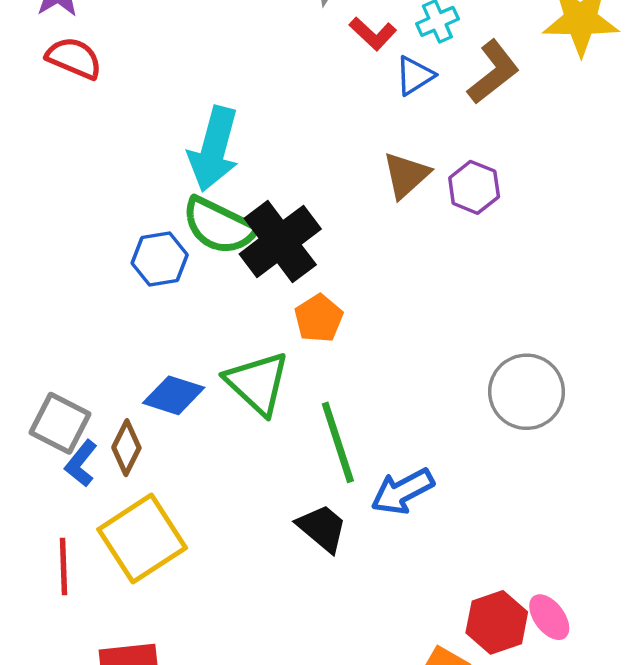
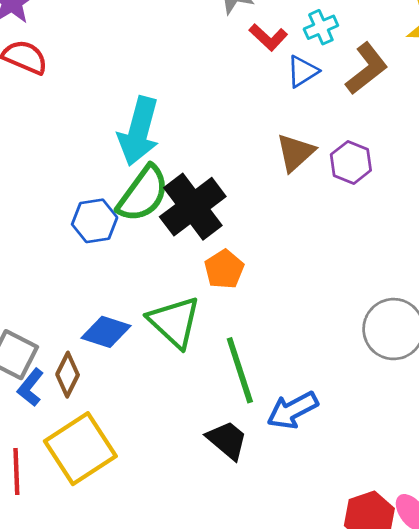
green semicircle: (219, 226) -> (143, 194), turned -80

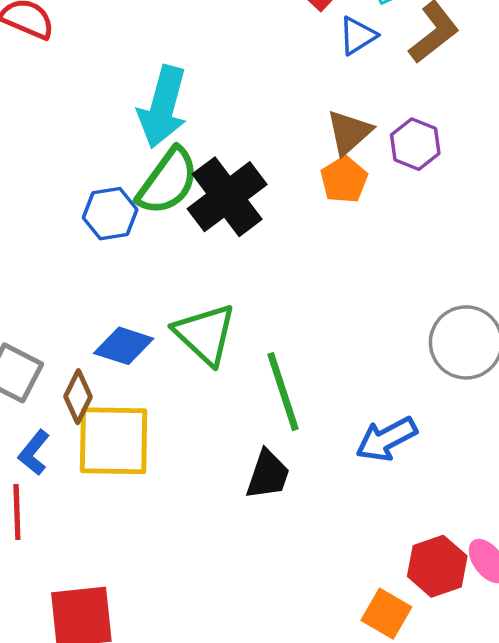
orange pentagon: (224, 269) -> (344, 180), moved
blue L-shape: (31, 387) -> (34, 453), moved
blue arrow: (292, 410) -> (386, 439), moved
black trapezoid: (227, 440) -> (268, 475), turned 69
yellow square: (80, 449) -> (114, 441), moved, turned 34

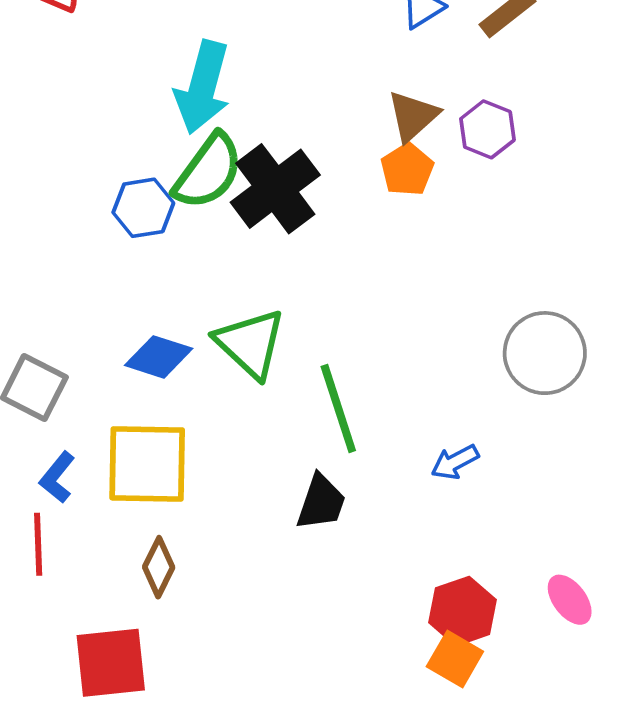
brown diamond: (78, 397) -> (159, 567), moved
blue arrow: (386, 439) -> (455, 462), size x0.7
red hexagon: (437, 566) -> (463, 611), moved

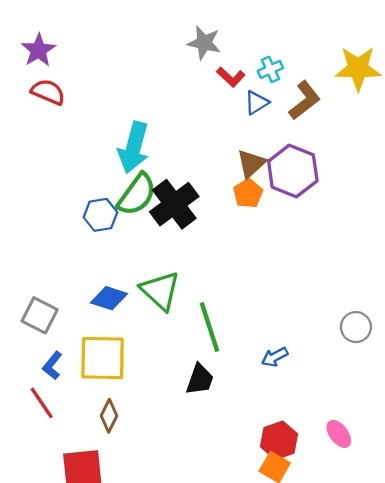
purple hexagon: (487, 129) -> (293, 171), size x1.6
gray circle: (545, 353) -> (356, 327), moved, size x0.7
red line: (38, 544) -> (42, 403), turned -32

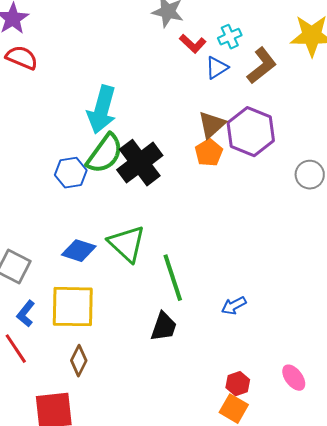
gray circle: (356, 327) -> (310, 175), moved
red hexagon: (279, 440) -> (238, 384), size x0.7

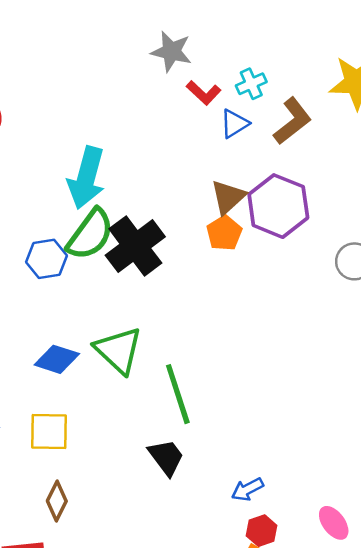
blue arrow: (234, 306) -> (247, 489), moved
yellow square: (73, 307) -> (49, 431), size x0.7
black trapezoid: (164, 327) -> (166, 457), turned -56

